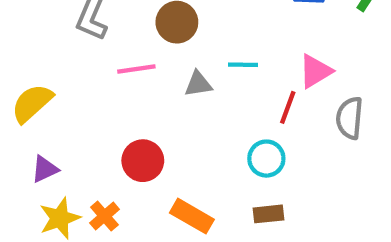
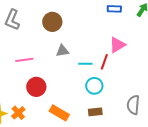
cyan line: (243, 65) -> (85, 64), moved
pink line: (136, 69) -> (24, 60), moved
gray semicircle: (350, 118) -> (133, 105), moved

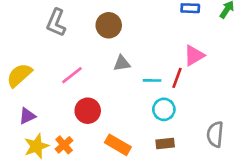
pink line: (24, 60) -> (72, 75), turned -30

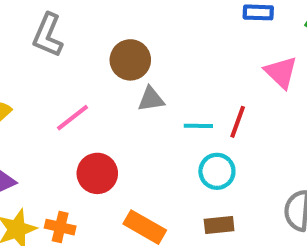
brown circle: (109, 25) -> (130, 60), moved
pink triangle: (194, 55) -> (281, 72), moved, turned -45
orange cross: (64, 145) -> (60, 227), turned -36

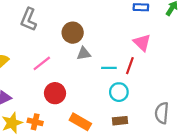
pink triangle: (281, 72) -> (142, 43), moved

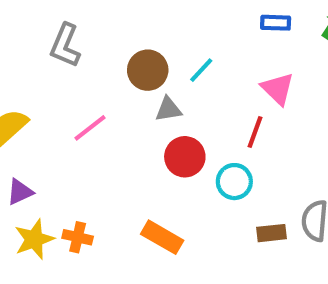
cyan line: (109, 68) -> (201, 70), moved, turned -48
red circle: (55, 93) -> (185, 157), moved
brown rectangle: (120, 121) -> (271, 233), moved

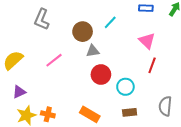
cyan line: (201, 70) -> (110, 22), moved
red line: (255, 132) -> (152, 65), moved
brown rectangle: (271, 233) -> (130, 112), moved

